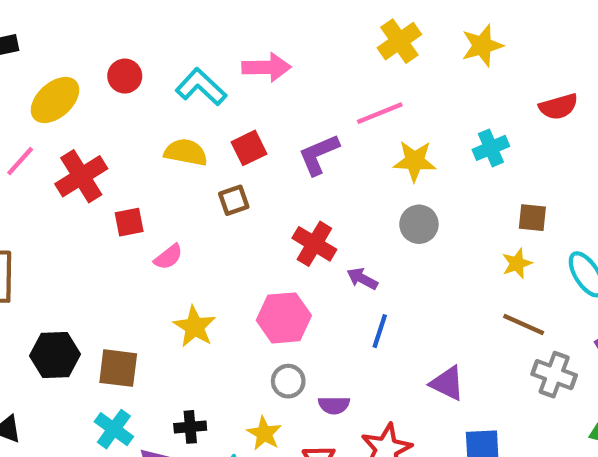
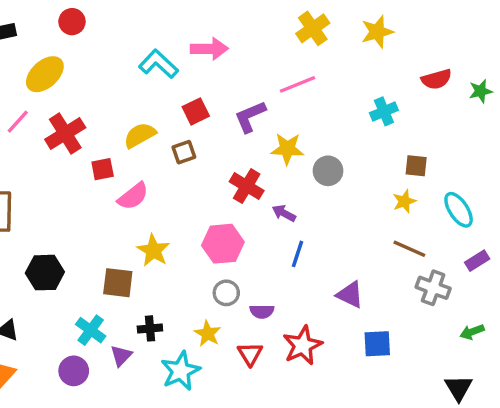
red circle: (125, 76) -> (72, 22), moved
yellow semicircle: (186, 152) -> (140, 135), moved, turned -40
yellow star: (415, 161) -> (287, 149), moved
pink semicircle: (168, 257) -> (133, 196), size x1.4
brown square: (118, 368) -> (118, 283), moved

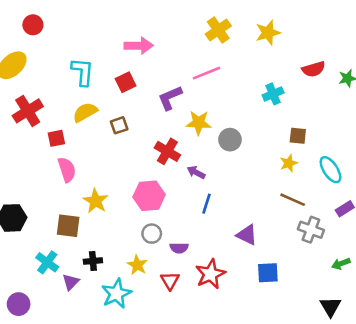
cyan L-shape: (158, 64) -> (83, 72), moved, turned 52
red square: (196, 111) -> (126, 82), moved
pink semicircle: (133, 196) -> (67, 170), moved, turned -70
purple circle: (74, 371) -> (19, 304), moved

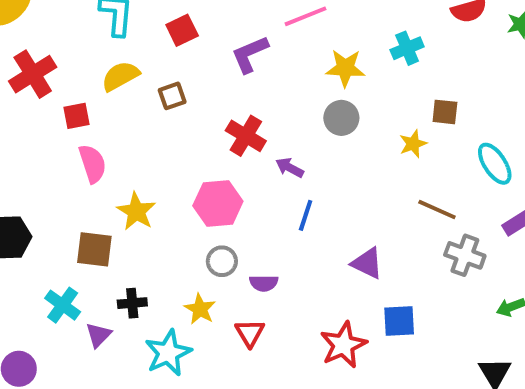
yellow star: (199, 123) -> (345, 68), moved
yellow star: (289, 163) -> (413, 144), moved
red star: (210, 274) -> (343, 345), moved

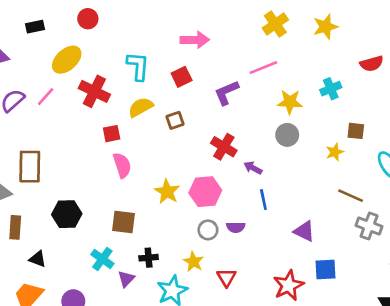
red cross: (33, 74) -> (94, 91), moved, turned -32
yellow star: (136, 211) -> (167, 192), moved
blue line: (306, 215) -> (263, 200), turned -30
purple semicircle: (264, 283) -> (236, 227), moved

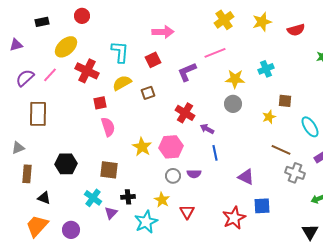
red semicircle: (372, 64) -> (296, 30), moved
brown rectangle: (30, 167) -> (38, 114), moved

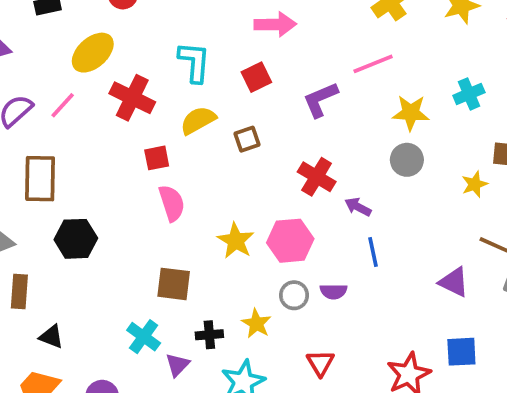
black hexagon: (66, 164) -> (76, 239), moved
purple triangle: (246, 177) -> (454, 282), moved
yellow star: (162, 200) -> (256, 323), moved

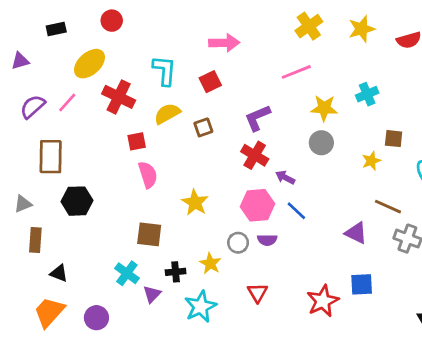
purple L-shape: (320, 100) -> (257, 118), moved
pink hexagon: (290, 241) -> (257, 205), moved
blue line: (373, 252) -> (296, 211), turned -35

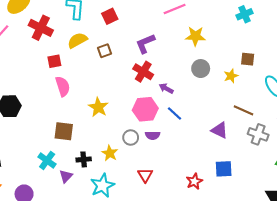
cyan cross: (367, 94) -> (245, 14), moved
gray circle: (321, 143) -> (201, 69), moved
red star: (323, 301) -> (194, 181), size x0.7

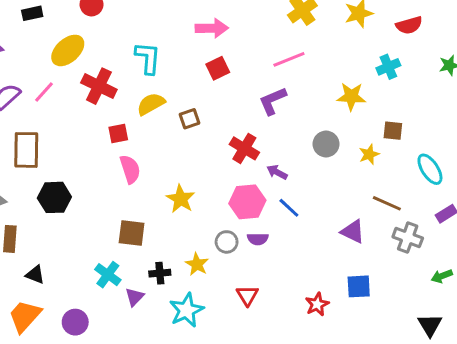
red square: (110, 16) -> (218, 68), moved
yellow star: (195, 36) -> (351, 96), moved
purple L-shape: (145, 43) -> (273, 101), moved

